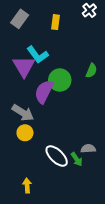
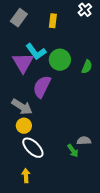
green circle: (60, 80) -> (60, 60), moved
white ellipse: (57, 156) -> (33, 148), moved

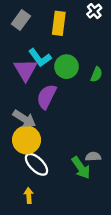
yellow rectangle: (53, 21) -> (59, 23), size x1.5
yellow circle: (24, 126) -> (26, 140), size x1.6
green arrow: (73, 151) -> (81, 168), size x1.5

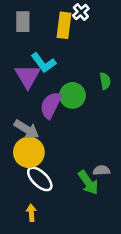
white cross: (94, 11) -> (81, 12), moved
gray rectangle: (21, 20) -> (23, 22), turned -36
green circle: (66, 67) -> (72, 95), moved
green semicircle: (96, 74) -> (105, 81), turned -32

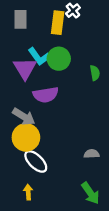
green circle: (72, 95) -> (59, 59), moved
purple semicircle: (51, 105) -> (46, 95), turned -125
green arrow: (88, 183) -> (90, 193), moved

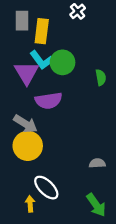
yellow rectangle: (58, 23) -> (42, 31), moved
white ellipse: (36, 161) -> (46, 188), moved

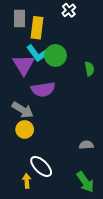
yellow circle: (28, 146) -> (25, 129), size x0.7

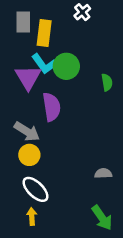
purple semicircle: (43, 89) -> (52, 107), turned -90
white ellipse: (41, 166) -> (36, 189), moved

